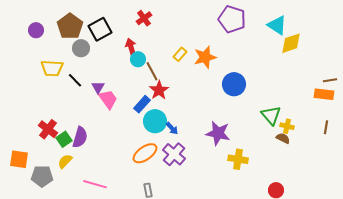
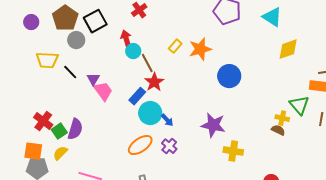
yellow diamond: (291, 43) -> (288, 49), moved
green triangle: (271, 115) -> (299, 105), moved
purple cross: (174, 154) -> (169, 146), size x0.7
orange square: (19, 159) -> (33, 151), moved

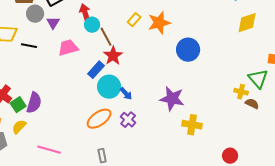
black line: (70, 72) -> (29, 46), turned -35
purple triangle: (93, 79) -> (53, 23), moved
pink trapezoid: (103, 91) -> (68, 48), moved, turned -70
brown semicircle: (278, 130) -> (252, 104), moved

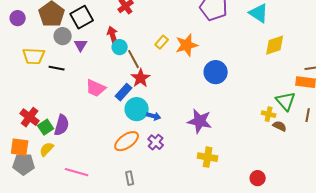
pink trapezoid: (68, 48) -> (96, 88), moved, turned -140
blue arrow: (126, 94) -> (154, 116), turned -32
yellow cross: (192, 125) -> (208, 157), moved

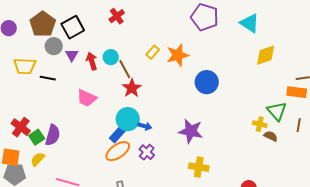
red arrow: (113, 35) -> (92, 61), moved
blue rectangle: (124, 92) -> (118, 134), moved

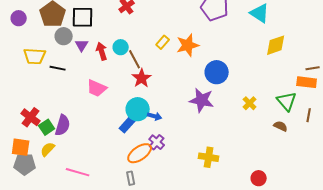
black square: (73, 27) -> (83, 17), turned 30
yellow cross: (260, 124) -> (250, 103), moved, turned 32
purple star: (191, 131) -> (202, 100), moved
orange ellipse: (118, 151) -> (140, 153), moved

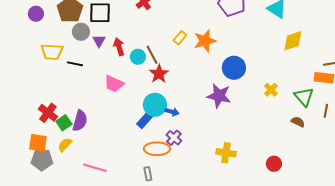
cyan circle: (121, 47) -> (138, 57), moved
yellow cross: (250, 103) -> (271, 90), moved
orange ellipse: (140, 153) -> (157, 149), turned 35
red circle: (259, 178) -> (274, 164), moved

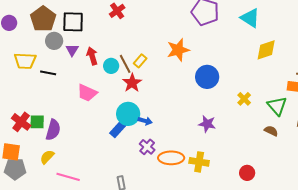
yellow rectangle: (180, 38) -> (140, 61), moved
purple star: (219, 96) -> (207, 124), moved, size x0.7
green square: (64, 123) -> (37, 122), moved, turned 35
yellow semicircle: (65, 145) -> (47, 157), moved
orange ellipse: (157, 149) -> (171, 158), moved

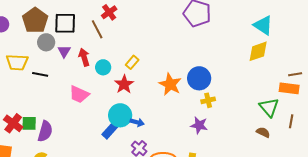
cyan triangle: (250, 18) -> (263, 25), moved
orange star: (178, 50) -> (170, 84), moved, turned -30
brown line: (125, 64) -> (97, 29), moved
yellow cross: (244, 99) -> (208, 100), moved, turned 32

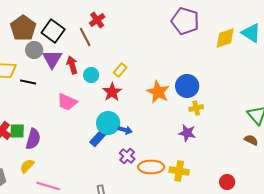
black square: (65, 23) -> (53, 31), turned 35
purple triangle: (64, 51) -> (52, 59), size x1.5
yellow diamond: (258, 51) -> (225, 38), moved

